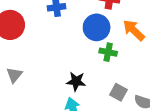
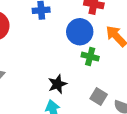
black star: (76, 81) -> (57, 84), turned -30

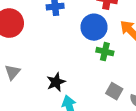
black star: (57, 84) -> (56, 82), moved

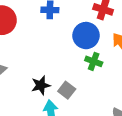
gray square: (114, 91) -> (67, 90), moved

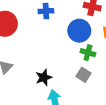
gray square: (67, 90) -> (84, 75), moved

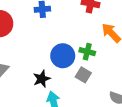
blue circle: (79, 31) -> (63, 56), moved

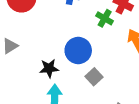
green cross: (87, 52) -> (105, 18), moved

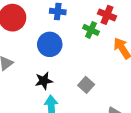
blue circle: (78, 50) -> (50, 44), moved

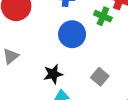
blue circle: (50, 44) -> (72, 34), moved

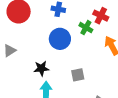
gray square: (100, 77) -> (78, 75), turned 32

